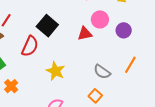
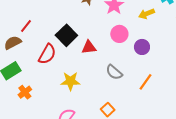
red triangle: (85, 34) -> (89, 47), moved
yellow star: (56, 71) -> (70, 81), turned -30
gray semicircle: (102, 72) -> (114, 72), moved

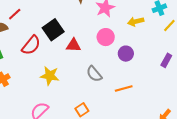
orange line: (146, 82) -> (124, 89), turned 30

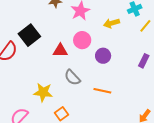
red triangle: (73, 45) -> (60, 51), moved
yellow star: (50, 76) -> (43, 92), moved
orange line: (124, 89) -> (102, 91), turned 30

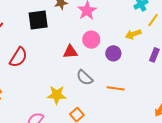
yellow arrow: (112, 23) -> (133, 34), moved
black square: (29, 35) -> (38, 20), moved, turned 35

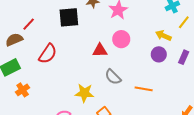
yellow arrow: (133, 34) -> (163, 36), turned 42
purple circle: (113, 53) -> (159, 54), moved

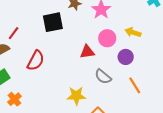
yellow arrow: (163, 36) -> (133, 32), moved
purple circle: (159, 54) -> (126, 57), moved
orange line: (144, 89) -> (135, 85), turned 54

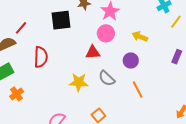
pink circle: (107, 38) -> (106, 33), moved
red semicircle: (36, 61) -> (41, 57), turned -30
yellow star: (76, 96) -> (79, 82), moved

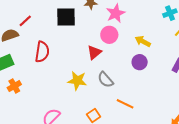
red triangle: (93, 52) -> (94, 52), turned -42
purple circle: (131, 60) -> (140, 62), moved
orange line: (138, 90) -> (125, 104), moved, turned -42

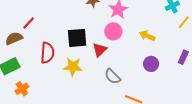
black square: (66, 17) -> (77, 38), moved
purple circle: (140, 62) -> (151, 64), moved
yellow star: (77, 81) -> (73, 67), moved

